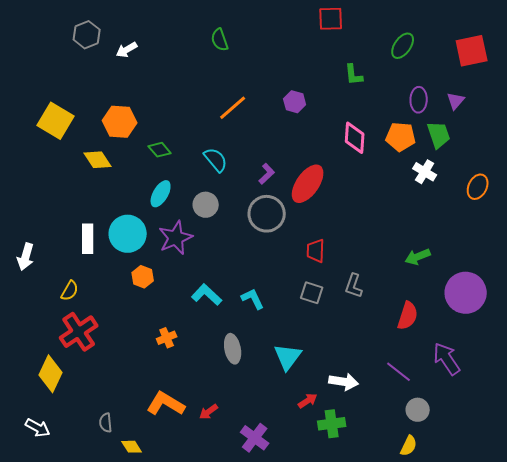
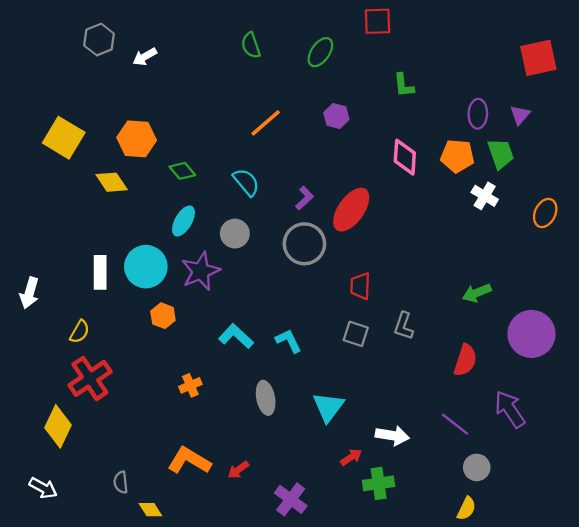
green ellipse: (403, 46) -> (320, 52), moved

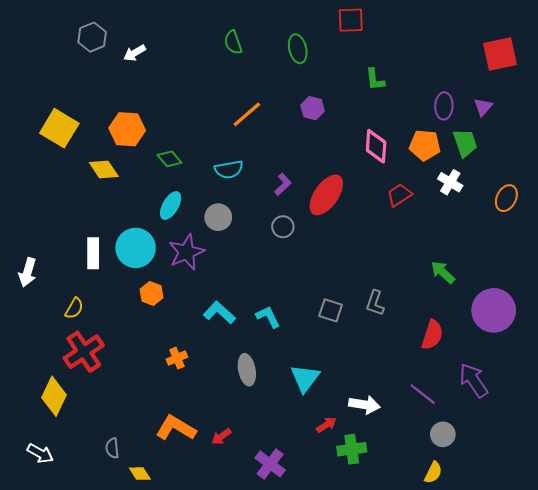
green ellipse: (320, 52) -> (298, 49), turned -48
cyan semicircle: (246, 182) -> (229, 170), turned 120
gray circle: (304, 244) -> (283, 227), size x0.6
red trapezoid: (360, 286) -> (399, 195), moved, turned 55
green arrow: (477, 293) -> (443, 272), turned 65

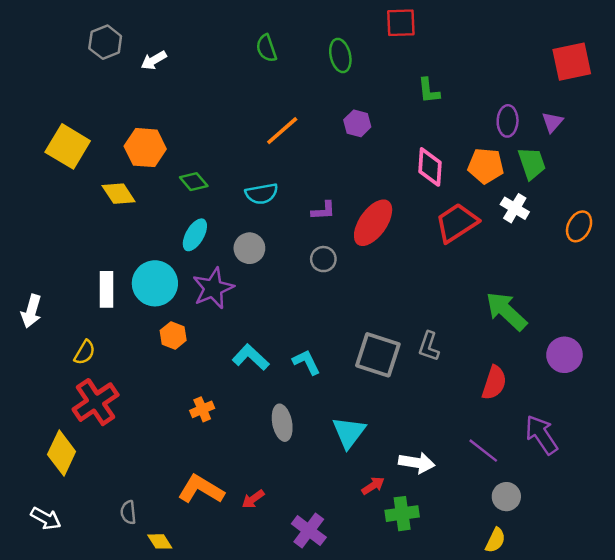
purple L-shape: (283, 184) -> (323, 211), turned 40
red trapezoid: (399, 195) -> (457, 223), size x1.5
green arrow: (443, 272) -> (506, 311), size x1.5
gray square: (331, 310) -> (378, 355), size x1.6
purple circle: (494, 310) -> (564, 355), size x0.7

